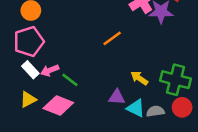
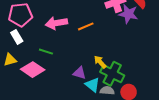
pink arrow: (50, 70) -> (56, 23), moved, size x1.5
green line: (70, 80) -> (46, 52), turned -32
green cross: (175, 80) -> (112, 74), moved

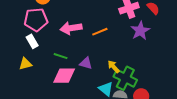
purple star: (128, 14) -> (140, 31), moved, turned 30
pink diamond: (33, 70) -> (64, 76), moved, turned -35
purple triangle: (79, 73) -> (86, 63), moved

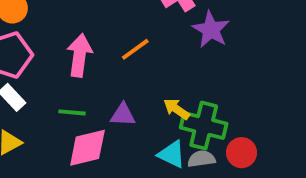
pink arrow: (71, 28) -> (80, 55), turned 120

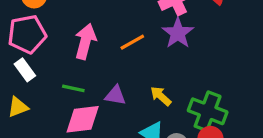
purple star: (211, 30) -> (178, 33), moved
green cross: (204, 126) -> (208, 111), moved

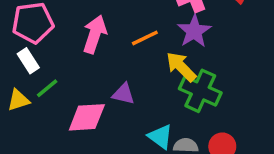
green line: (73, 88) -> (47, 88), moved, turned -55
yellow arrow: (161, 96) -> (181, 67), moved, size x1.4
green cross: (208, 111) -> (200, 91), moved

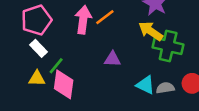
orange line: (145, 38) -> (105, 17), moved
yellow triangle: (18, 100) -> (37, 78), turned 30
pink diamond: (87, 117) -> (64, 84), moved, turned -68

